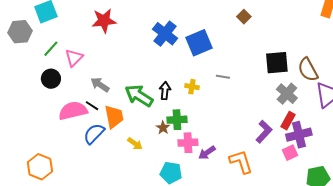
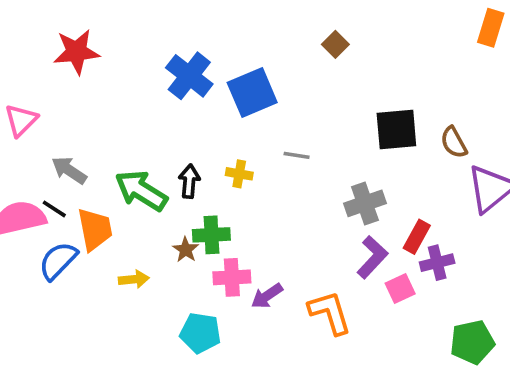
brown semicircle: (308, 70) -> (454, 142), size x0.7
gray cross: (287, 94) -> (365, 203), moved, turned 30
purple cross: (299, 135) -> (437, 263), size x0.7
yellow arrow: (135, 144) -> (134, 279), turned -42
pink square: (290, 153) -> (400, 289), moved

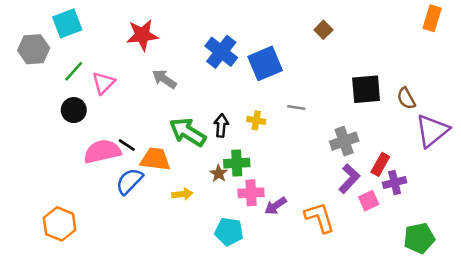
gray arrow: (69, 170) -> (164, 79), moved
orange trapezoid: (95, 229) -> (155, 159), turned -72

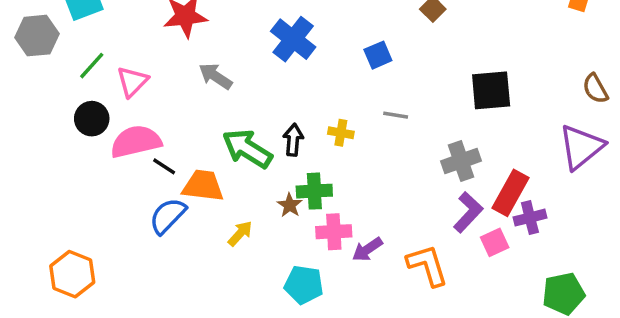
blue square: (265, 63) -> (378, 55), moved, size x0.6
brown semicircle: (406, 98) -> (595, 89), moved
pink semicircle: (102, 151) -> (136, 142), moved
red rectangle: (380, 164) -> (511, 193), size x1.4
yellow arrow: (182, 194) -> (240, 233), turned -42

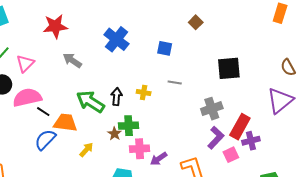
blue square: (378, 55) -> (165, 48), turned 35

